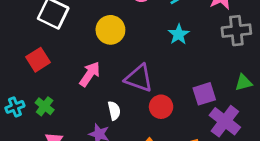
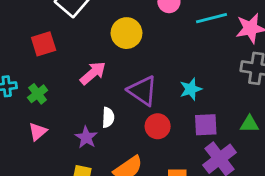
cyan star: (179, 34) -> (191, 89), moved

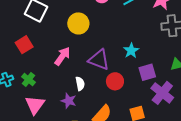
pink triangle: (38, 132) -> (35, 105), size x1.5

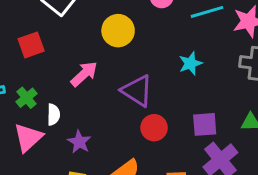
cyan star: (131, 51) -> (190, 63), moved
white semicircle: (80, 84) -> (54, 115), moved

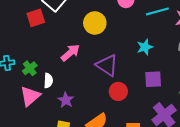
red square: (31, 45) -> (36, 18), moved
purple square: (205, 124) -> (153, 79), moved

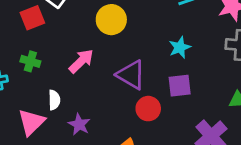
green cross: (30, 68) -> (30, 61), moved, turned -32
purple square: (153, 79) -> (180, 86), moved

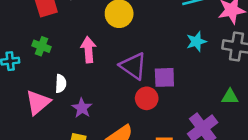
cyan star: (180, 47) -> (196, 42), moved
pink arrow: (81, 61) -> (88, 50), turned -55
purple square: (180, 86) -> (164, 77), moved

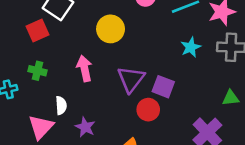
purple triangle: (133, 66) -> (131, 79), turned 40
purple square: (164, 77) -> (163, 87), turned 30

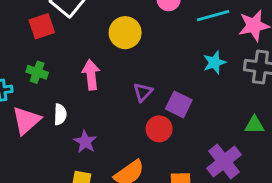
purple triangle: (131, 79) -> (143, 92), size x0.6
pink triangle: (41, 127) -> (26, 120), moved

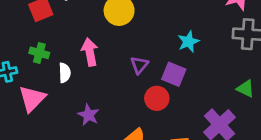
cyan star: (214, 62) -> (188, 42), moved
white semicircle: (60, 114) -> (65, 73), moved
green triangle: (254, 125) -> (246, 89), turned 30

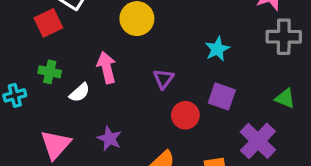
white semicircle: (65, 73) -> (80, 93), turned 54
purple square: (174, 74) -> (222, 96), moved
pink triangle: (32, 99) -> (56, 145), moved

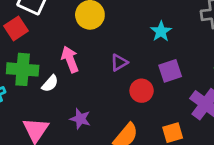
green cross: (50, 72) -> (23, 69), size x1.6
purple triangle: (163, 79) -> (119, 62), turned 30
purple square: (222, 96) -> (170, 71), turned -30

